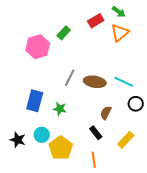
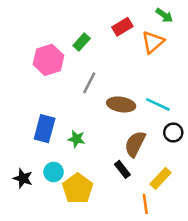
green arrow: (119, 12) -> (164, 15), moved
gray line: (70, 78) -> (89, 83), moved
brown semicircle: (106, 113) -> (135, 144), size x1.5
orange line: (94, 160) -> (145, 204), moved

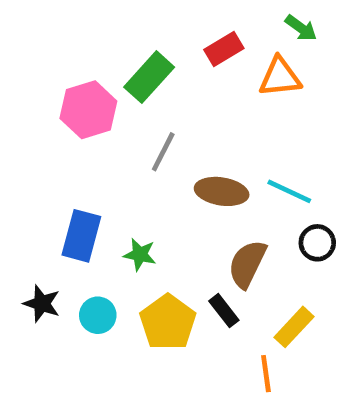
green rectangle: (82, 42) -> (149, 77), size x1.5
orange triangle: (153, 42) -> (280, 77), turned 35
black star: (23, 178) -> (42, 304), moved
yellow pentagon: (78, 189) -> (168, 322), moved

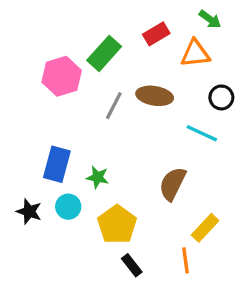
brown ellipse: (222, 191) -> (155, 96), moved
black circle: (317, 243) -> (221, 97), moved
black rectangle: (224, 311) -> (132, 265), moved
cyan circle: (98, 315) -> (68, 207), moved

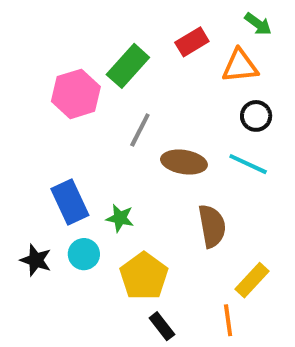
brown ellipse: (155, 96) -> (184, 162), moved
black circle: (221, 97) -> (256, 116), moved
blue rectangle: (57, 164) -> (70, 202), turned -40
brown semicircle: (172, 184) -> (212, 226), turned 144

